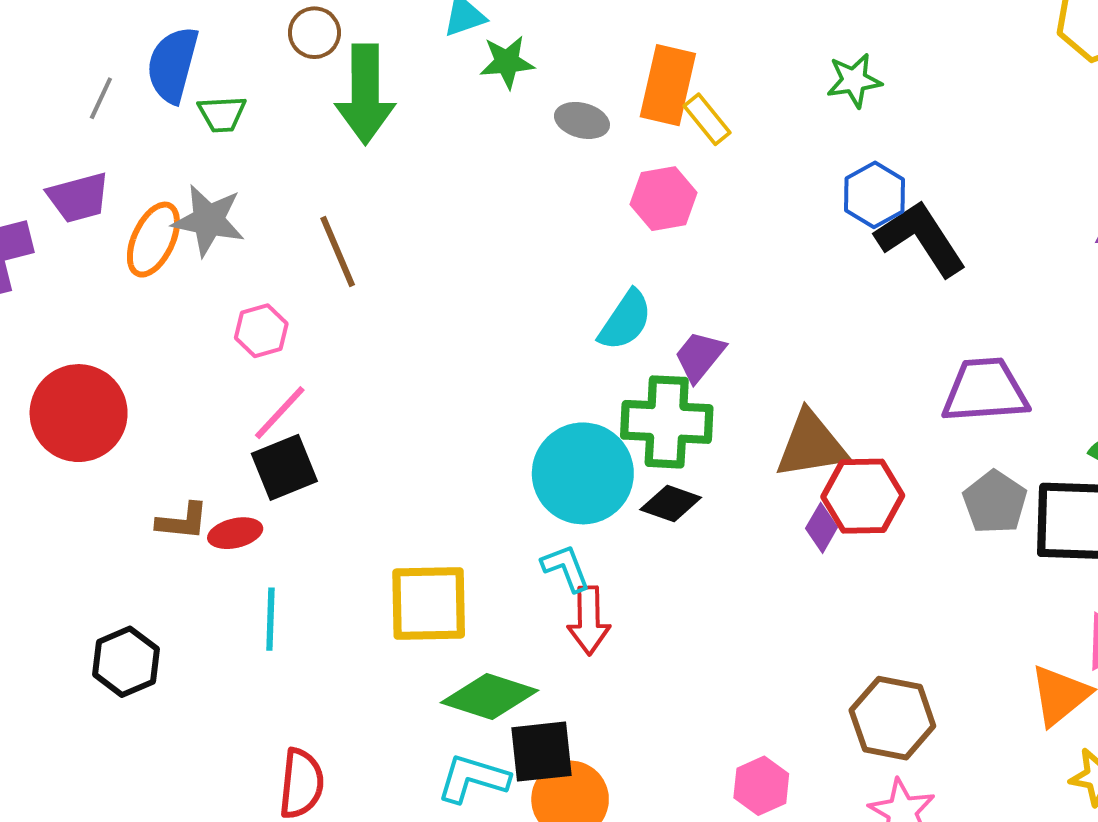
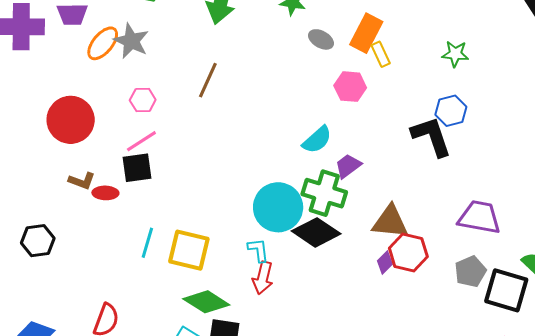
black L-shape: (921, 238) -> (431, 136), moved
brown line: (338, 251) -> (208, 80), moved, turned 33
red circle: (79, 413) -> (71, 120), moved
black diamond: (671, 504) -> (316, 232), size x1.6
cyan line: (270, 619) -> (147, 243), moved

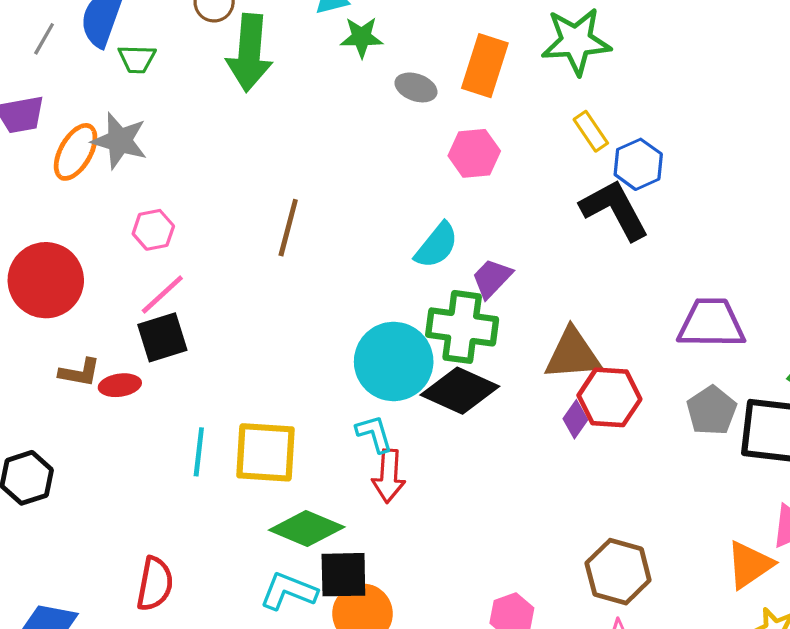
yellow rectangle: (381, 54) -> (591, 131), moved
green star: (455, 54) -> (576, 41), moved, size x1.6
brown line: (208, 80) -> (288, 228), moved

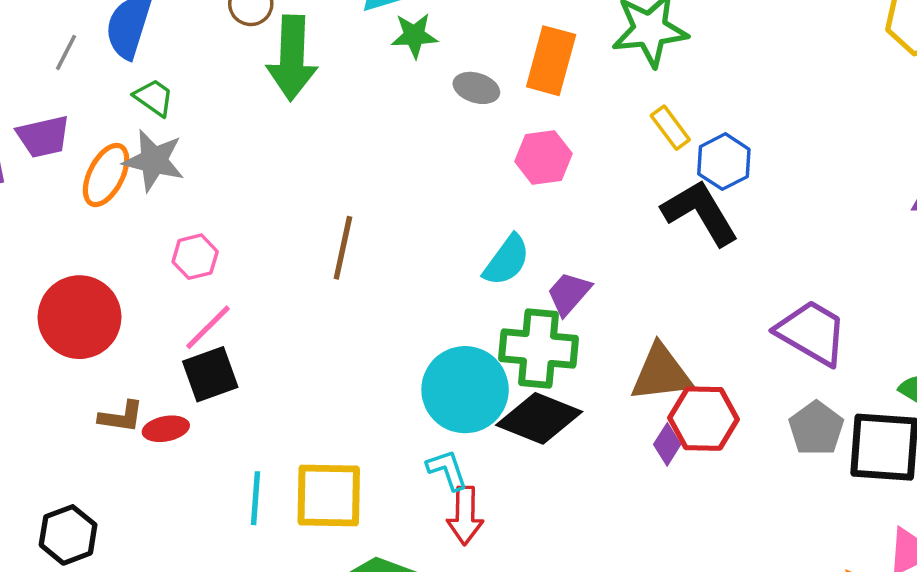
green trapezoid: (137, 59) -> (154, 98), moved, turned -144
purple trapezoid: (711, 323) -> (812, 333), turned 32

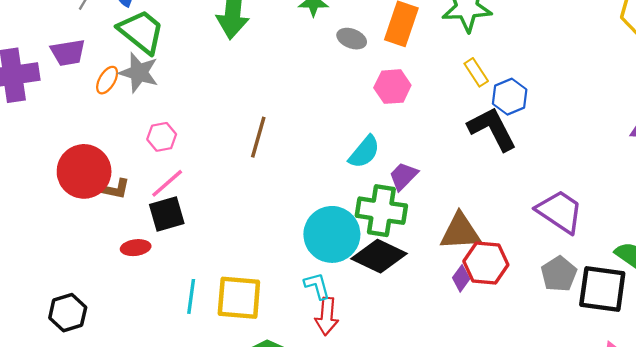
green trapezoid: (154, 98) -> (141, 32), size x1.8
orange ellipse: (106, 175) -> (107, 80), size x0.7
brown L-shape: (121, 417) -> (115, 189), moved

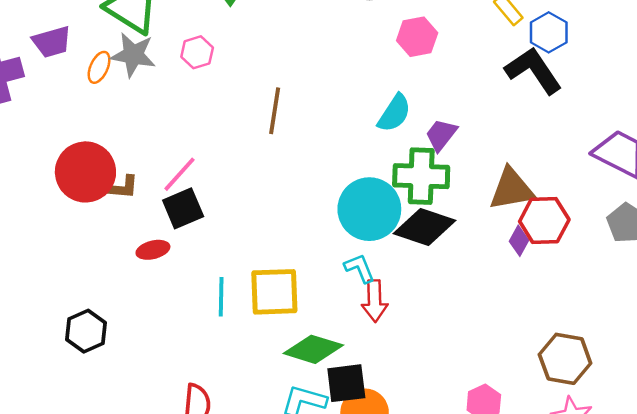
pink hexagon: (162, 137) -> (197, 52), moved

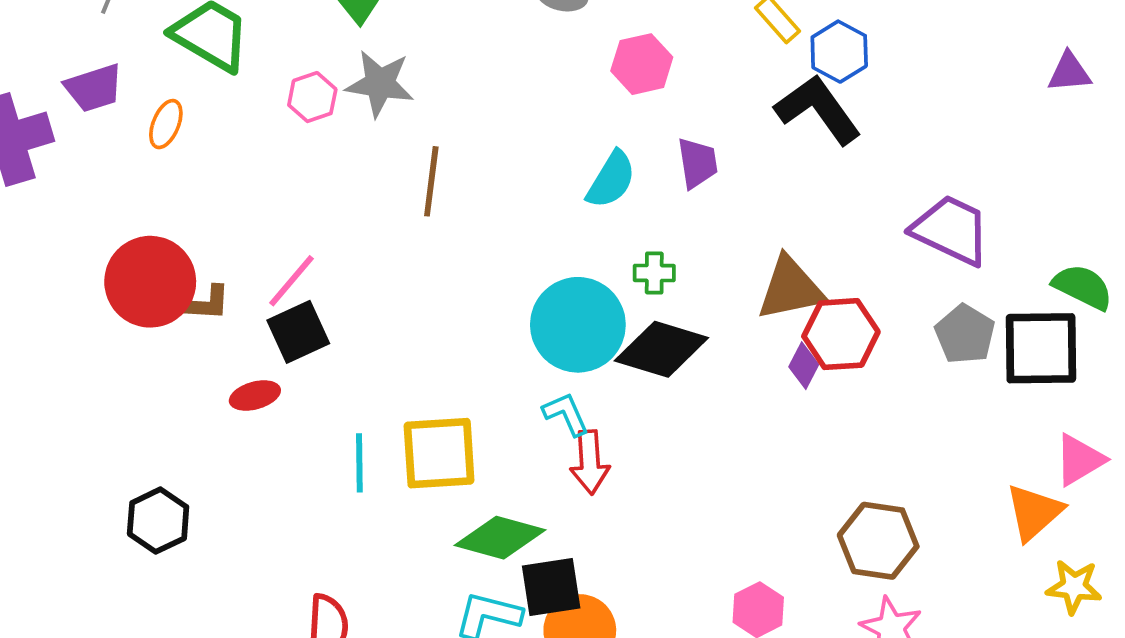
gray star: (133, 55) -> (380, 84), moved
purple trapezoid: (441, 135) -> (697, 163), moved, turned 135
green cross: (421, 176) -> (654, 273), size x0.5

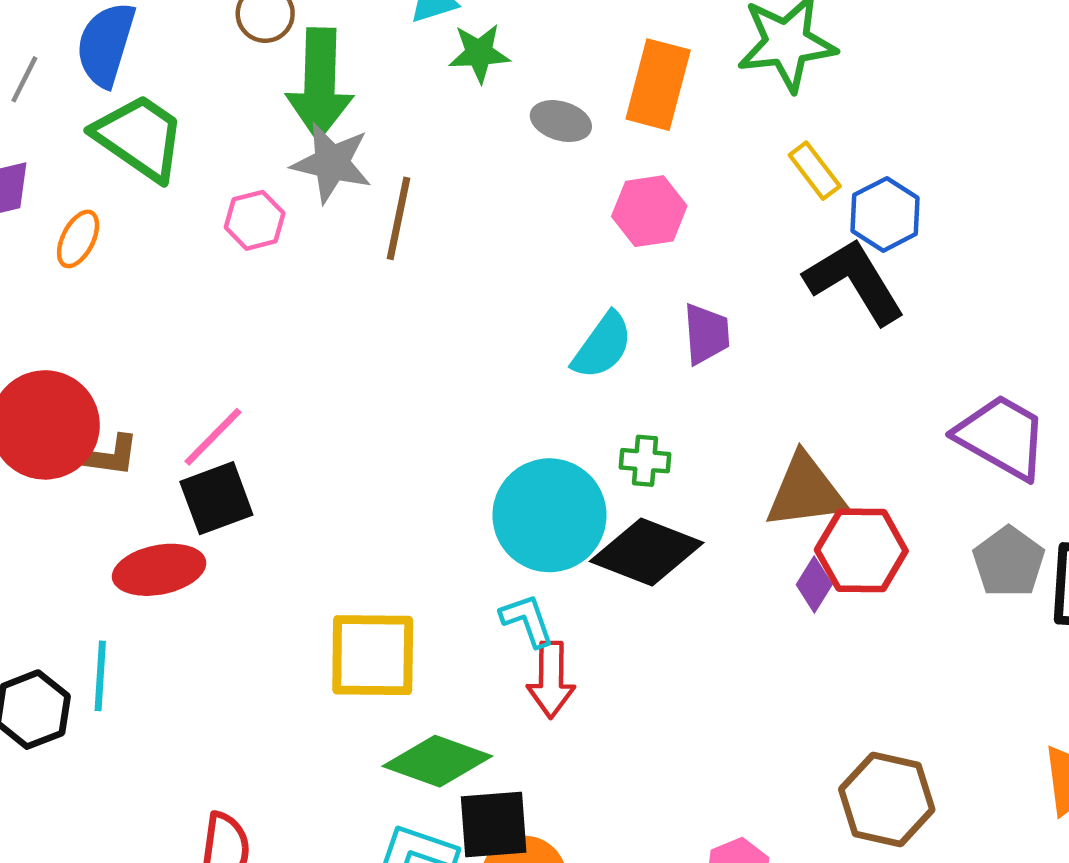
gray star: (380, 84) -> (332, 163), moved
brown line: (431, 181) -> (398, 218), moved
red ellipse: (255, 396) -> (159, 570), size x1.5
cyan line: (359, 463) -> (100, 676), moved

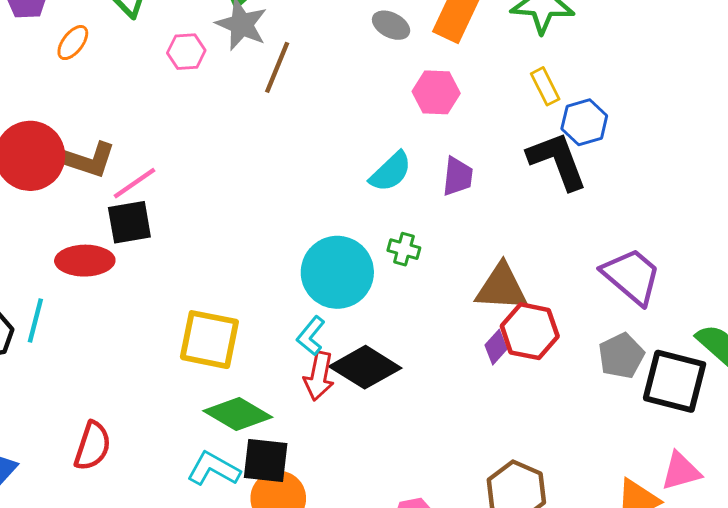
brown L-shape: (110, 456) -> (88, 160), moved, size x1.4
black diamond: (647, 552) -> (365, 367), moved
cyan L-shape: (527, 620) -> (311, 336), turned -132

